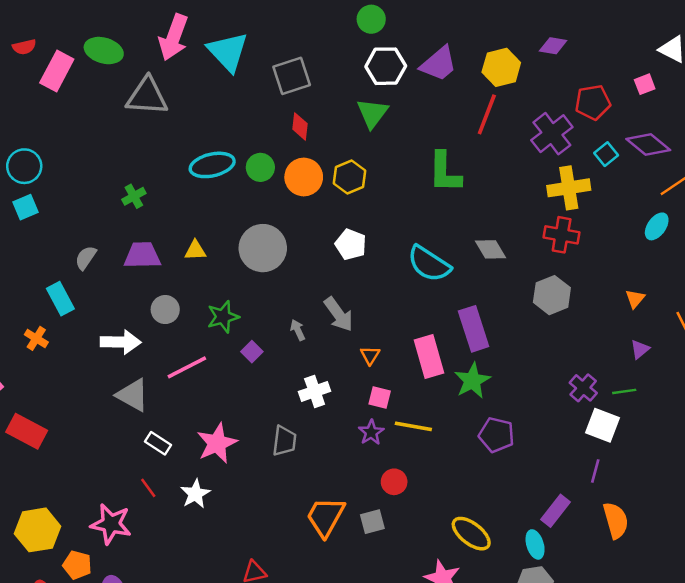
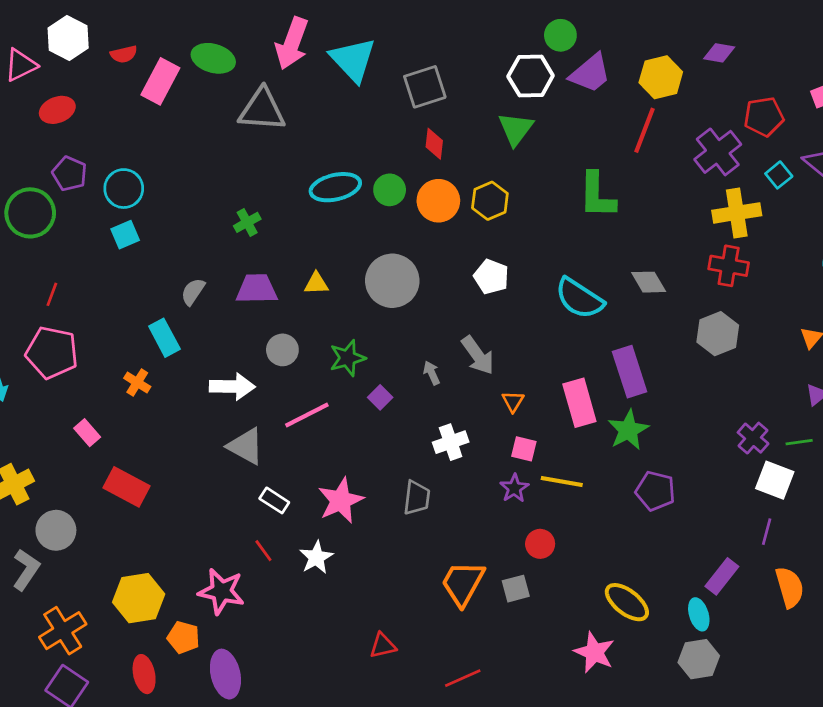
green circle: (371, 19) -> (560, 35), moved

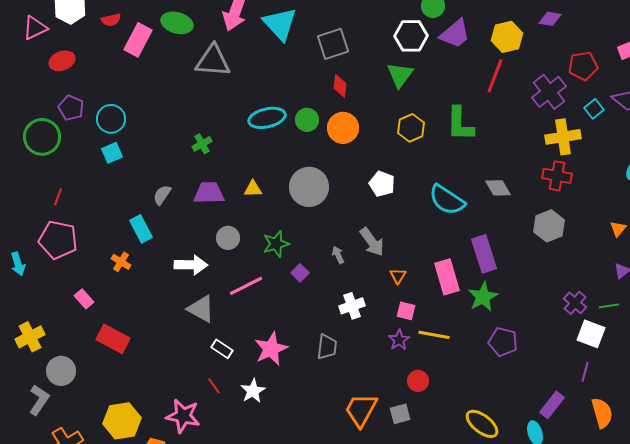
yellow hexagon: (490, 201) -> (411, 128), moved

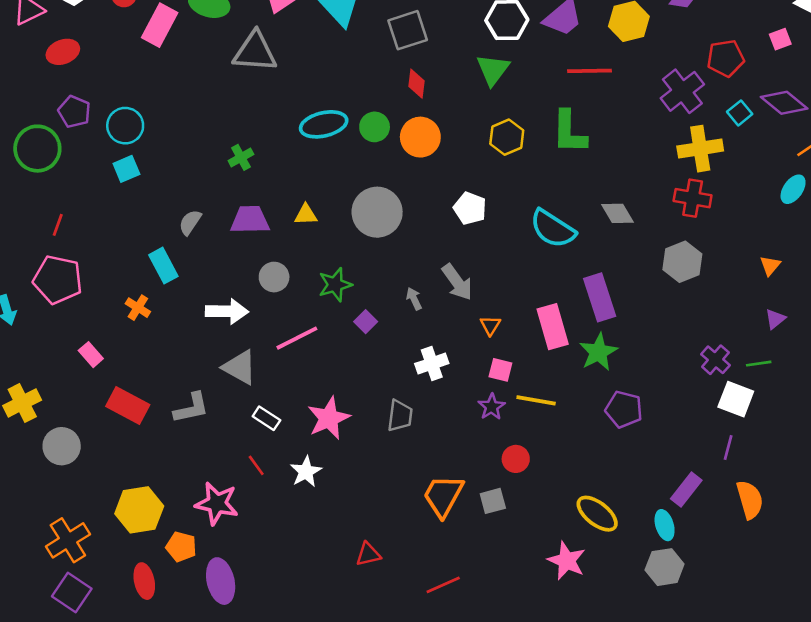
red line: (495, 76) -> (590, 71), moved, turned 68
gray L-shape: (39, 400) -> (191, 408), moved, turned 44

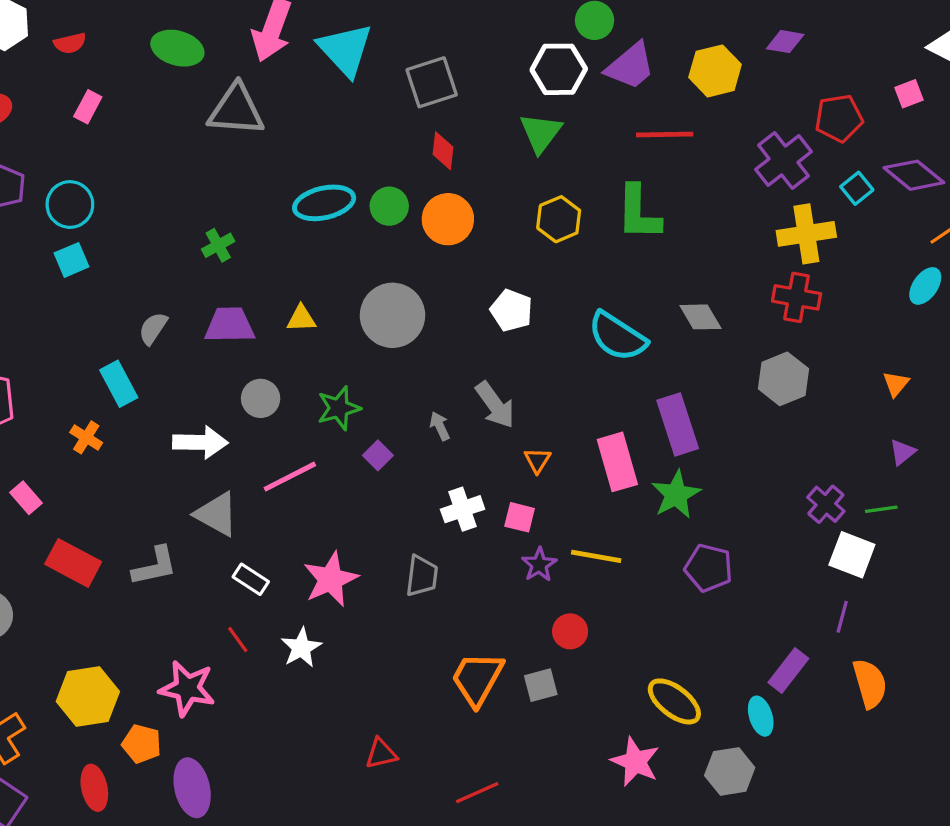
pink rectangle: (160, 25) -> (88, 107), moved, size x0.6
pink square: (500, 370) -> (520, 517), moved
gray hexagon: (665, 567) -> (730, 771), moved

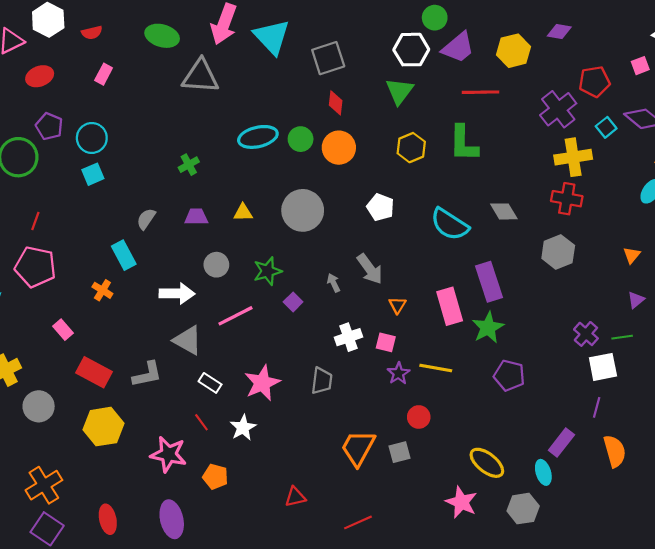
purple trapezoid: (230, 325) -> (196, 217), size x0.7
white square: (852, 555) -> (603, 367), turned -32
yellow hexagon: (88, 697) -> (104, 427), moved
orange pentagon: (142, 744) -> (215, 477), moved

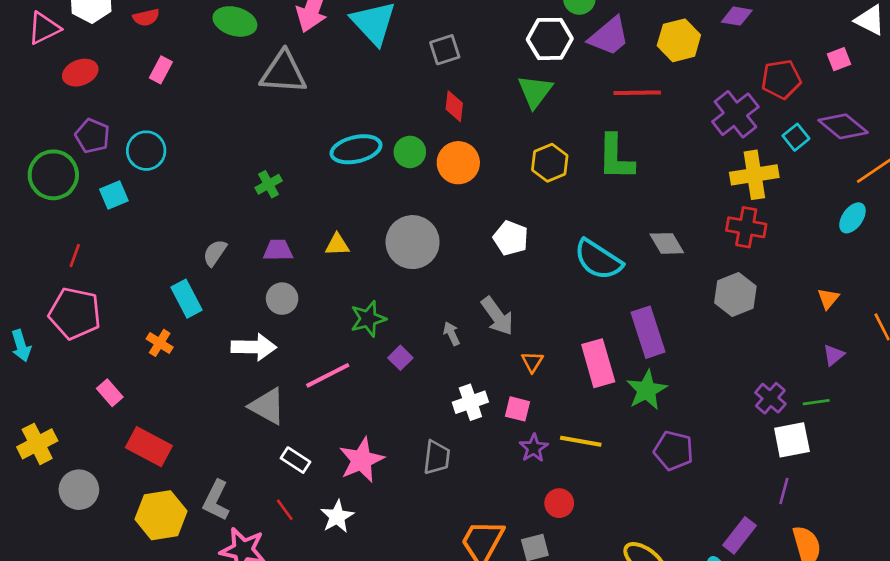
gray square: (328, 58) -> (445, 50), size x0.7
cyan square: (93, 174) -> (114, 195), moved
gray circle: (216, 265) -> (282, 299), moved
gray L-shape: (147, 374) -> (216, 500), moved, turned 128

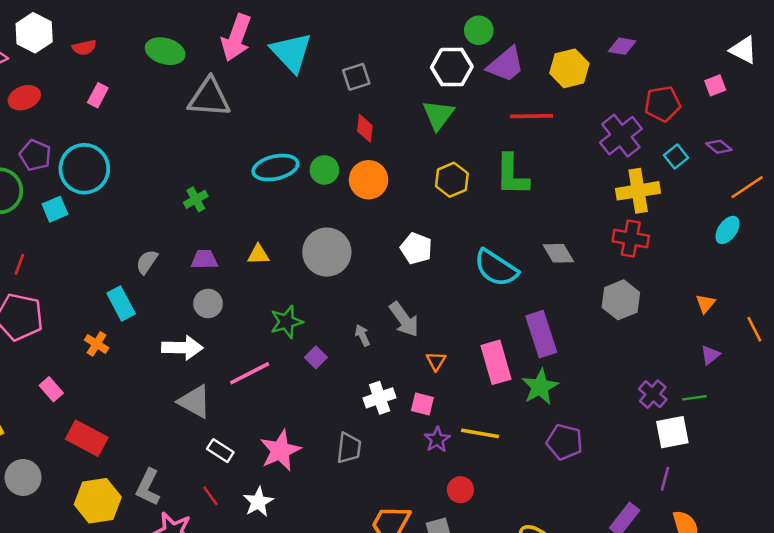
purple diamond: (843, 126) -> (719, 147), size x0.6
cyan circle: (146, 151) -> (84, 169), size x1.4

